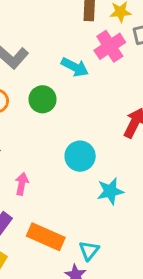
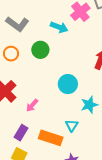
pink arrow: (22, 184) -> (32, 105), turned -144
cyan triangle: (89, 251) -> (72, 125), moved

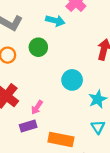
cyan triangle: (72, 125) -> (98, 127), moved
purple rectangle: (21, 133) -> (28, 126), moved, turned 49

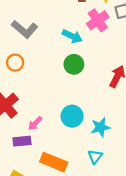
green circle: (38, 47) -> (74, 64), moved
cyan circle: (72, 80) -> (72, 116), moved

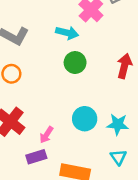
cyan star: (100, 127) -> (118, 124), turned 30

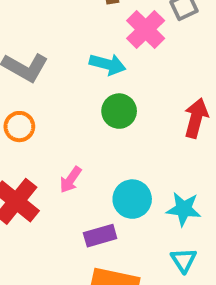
pink arrow: (46, 135) -> (70, 180), moved
purple rectangle: (36, 157) -> (100, 236), moved

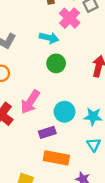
pink arrow: (70, 180) -> (30, 102), size x1.6

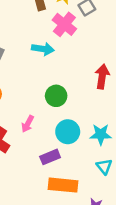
green circle: (56, 63) -> (56, 96), moved
pink arrow: (30, 102) -> (28, 124), size x0.6

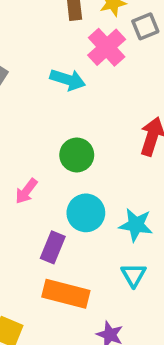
purple rectangle: (50, 157) -> (53, 247), turned -54

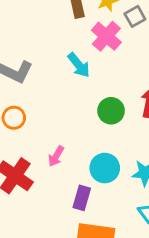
cyan arrow: (68, 80) -> (79, 65), turned 40
green circle: (77, 155) -> (111, 111), moved

